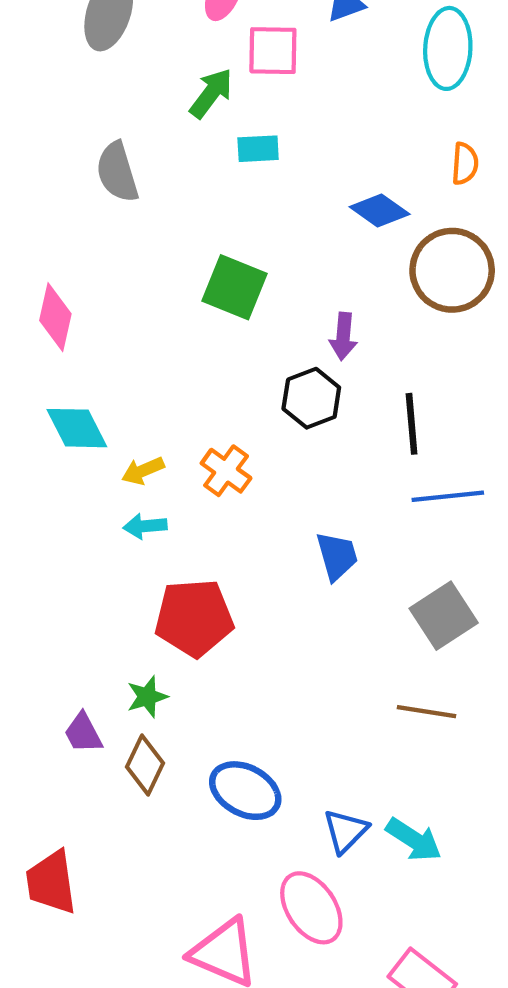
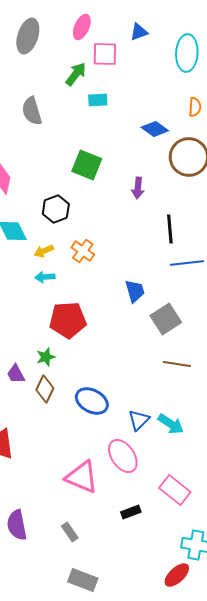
black hexagon: (311, 398) -> (56, 209), moved
gray square: (444, 616) -> (166, 319), moved

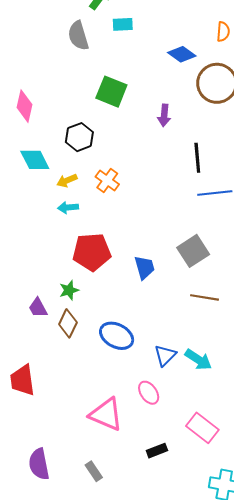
gray semicircle: (32, 111) -> (78, 36), moved
blue trapezoid: (135, 291) -> (145, 267), moved
pink ellipse: (123, 456) -> (149, 393), size x0.7

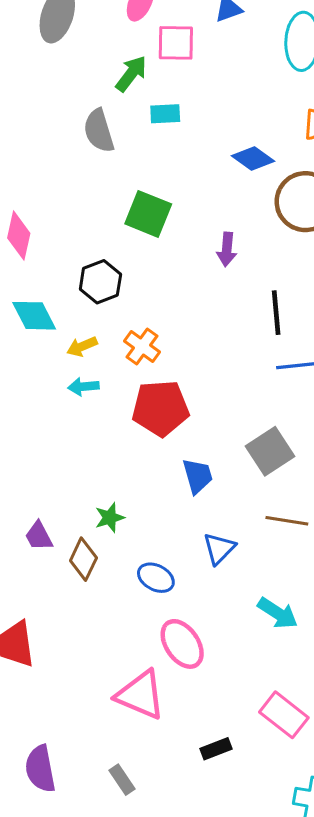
red pentagon: (92, 252) -> (161, 408), moved
green star: (69, 290) -> (110, 518), moved
blue ellipse: (117, 336) -> (156, 578), size x0.7
blue triangle: (165, 355) -> (219, 548), moved
pink ellipse: (149, 393) -> (182, 644), moved, size x1.4

